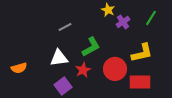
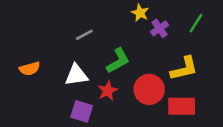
orange semicircle: (19, 68) -> (30, 69), moved
purple square: (63, 86) -> (82, 111), turned -36

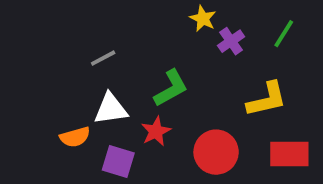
gray line: (84, 35) -> (103, 58), moved
orange semicircle: (30, 69) -> (75, 137), moved
red circle: (149, 89) -> (216, 152), moved
red rectangle: (182, 106) -> (289, 154), moved

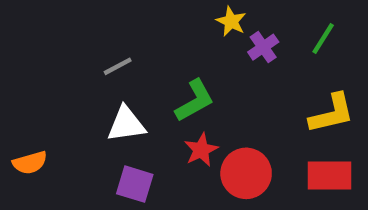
yellow L-shape: (267, 99) -> (332, 113), moved
red star: (156, 131) -> (201, 150), moved
orange semicircle: (75, 137) -> (30, 163), moved

